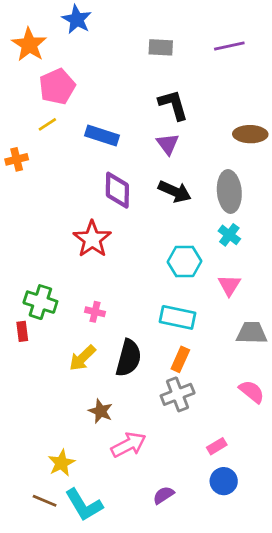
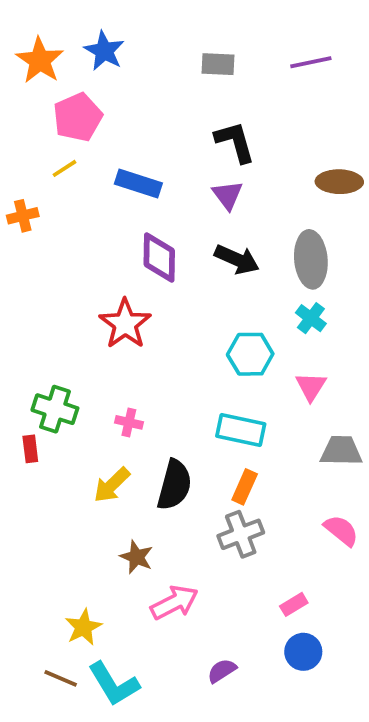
blue star: (77, 19) -> (104, 51), moved

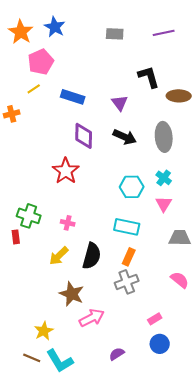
black L-shape: (235, 142) -> (149, 77), moved
cyan cross: (311, 318) -> (164, 178), moved
brown star: (136, 557) -> (72, 294), size x1.4

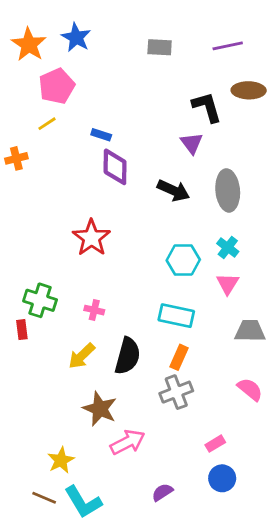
brown ellipse: (179, 96) -> (249, 90), moved
blue rectangle: (73, 97) -> (101, 135), size x0.6
purple triangle: (120, 103) -> (192, 143), moved
purple diamond: (84, 136) -> (115, 167), moved

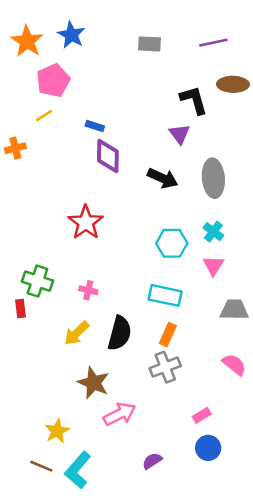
cyan L-shape: (83, 502) -> (78, 470), turned 72

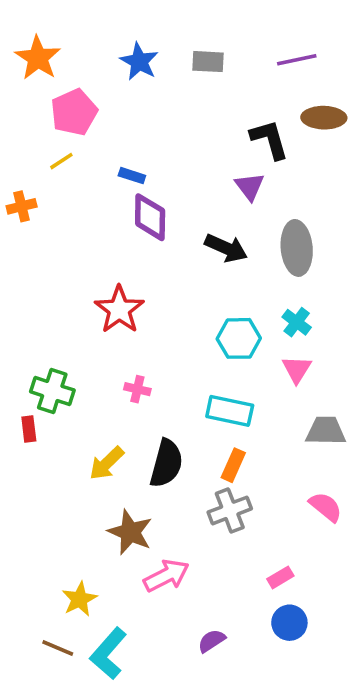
blue star: (71, 35) -> (139, 62), moved
pink cross: (88, 290) -> (137, 389), moved

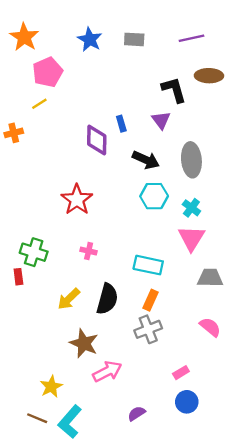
blue rectangle: (132, 176) -> (121, 124), moved, turned 56
cyan hexagon: (239, 338) -> (154, 196), moved
pink triangle: (297, 369) -> (191, 238), size x1.4

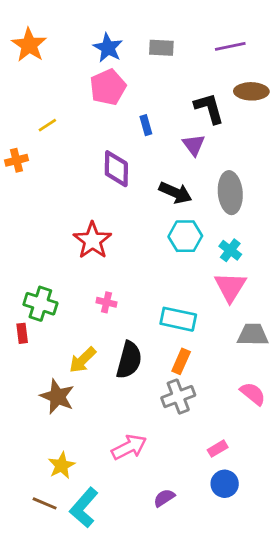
pink pentagon: (48, 72) -> (108, 87), moved
blue rectangle: (121, 124) -> (146, 125), moved
brown star: (84, 343) -> (57, 397), moved

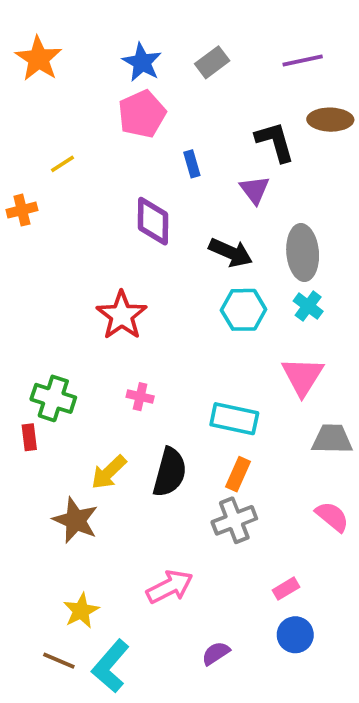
gray rectangle: (161, 48) -> (212, 62), turned -40
cyan cross: (230, 250) -> (308, 306), moved

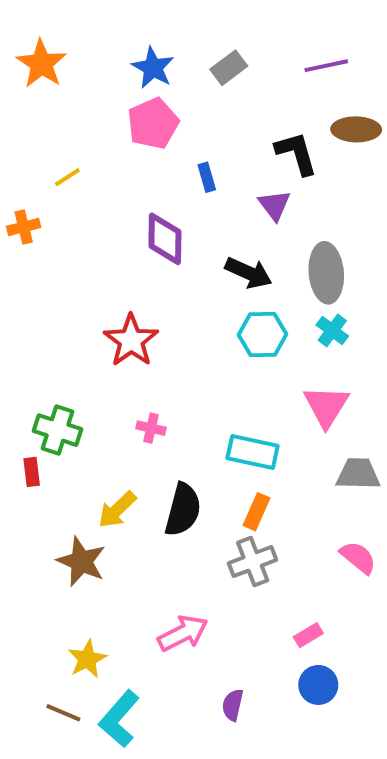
purple semicircle: (216, 653) -> (233, 705), turned -44

